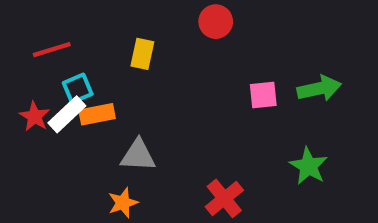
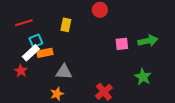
red star: (35, 116) -> (21, 71), moved

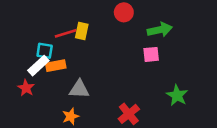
red line: (24, 23) -> (66, 33), moved
cyan square: (36, 41) -> (45, 51), turned 32
green arrow: (148, 41) -> (160, 30), moved

